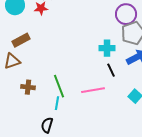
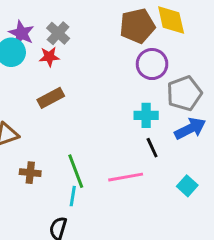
purple circle: (126, 14) -> (152, 64), moved
brown rectangle: (21, 40) -> (51, 98), moved

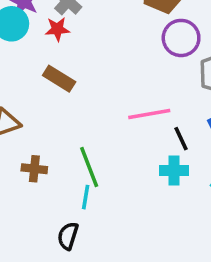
brown rectangle: (51, 98) -> (59, 79), turned 60
cyan cross: (146, 115) -> (174, 171), moved
pink line: (126, 177) -> (149, 114), moved

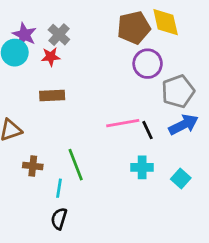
brown rectangle: (59, 79) -> (52, 95), turned -35
black line: (181, 139) -> (148, 130), moved
cyan line: (86, 197) -> (59, 188), moved

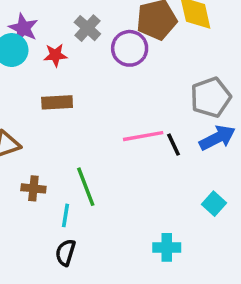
gray cross: (59, 35) -> (87, 28), moved
purple circle: (148, 64) -> (130, 48), moved
cyan cross: (142, 167) -> (167, 247), moved

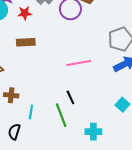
black line: (173, 145) -> (70, 97), moved
green line: (86, 187) -> (61, 115), moved
black semicircle: (65, 253) -> (14, 132), moved

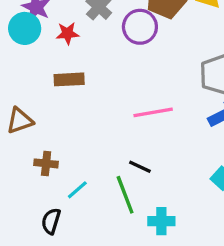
black line: (70, 97) -> (140, 167), turned -40
cyan line: (31, 112) -> (77, 190), turned 40
cyan cross: (93, 132) -> (161, 221), moved

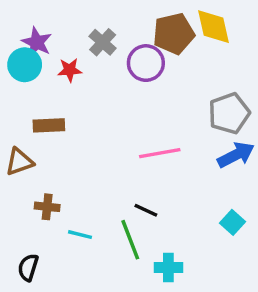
brown rectangle: (69, 79) -> (49, 125), moved
cyan line: (77, 190) -> (80, 235), turned 55
black semicircle: (51, 221) -> (28, 267), moved

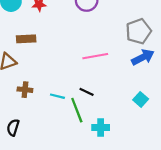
cyan line: (80, 235) -> (57, 96), moved

